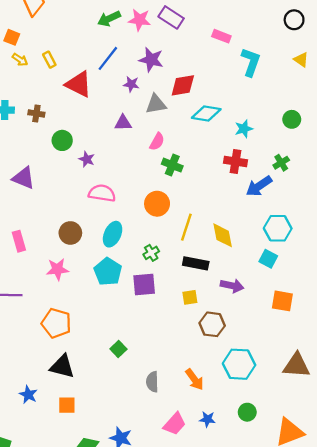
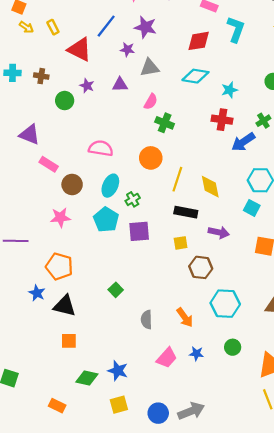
red diamond: (183, 85) -> (199, 41), moved
purple star: (87, 159) -> (87, 86), moved
pink rectangle: (19, 241) -> (49, 164), moved, turned -42
green cross: (151, 253) -> (133, 199), moved
blue star: (28, 395) -> (37, 293), moved

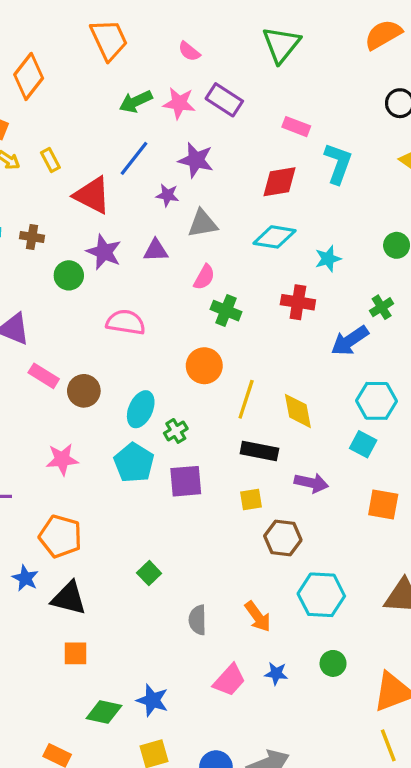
purple star: (87, 86) -> (104, 252), size x1.5
red cross: (222, 120) -> (298, 302), moved
pink semicircle: (101, 148) -> (126, 322), moved
brown circle: (72, 185) -> (84, 391), moved

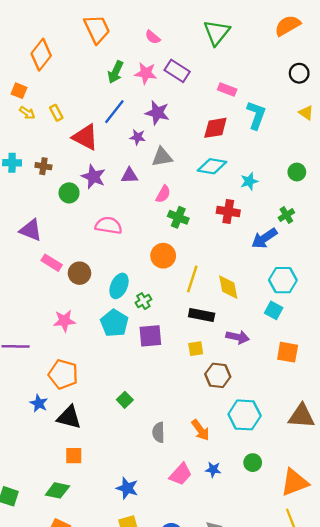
green arrow: (136, 101) -> (116, 72), turned -40
green diamond: (104, 712) -> (57, 490), moved

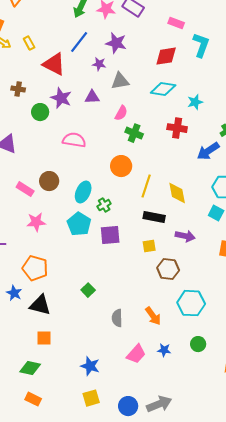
pink rectangle: (52, 263) -> (25, 189), moved

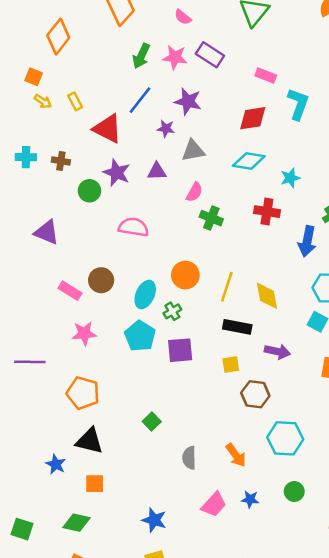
blue arrow: (208, 151) -> (307, 241), turned -45
orange circle: (121, 166) -> (185, 275), moved
blue star: (14, 293) -> (56, 464), moved

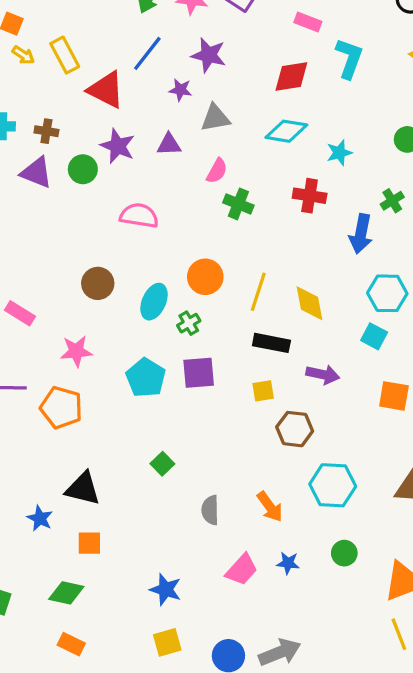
yellow rectangle: (75, 101) -> (65, 55), size x1.5
purple triangle: (47, 232) -> (37, 173), moved
pink rectangle: (70, 291) -> (20, 313), moved
cyan pentagon: (140, 336) -> (146, 378), moved
orange pentagon: (83, 393) -> (61, 407), moved

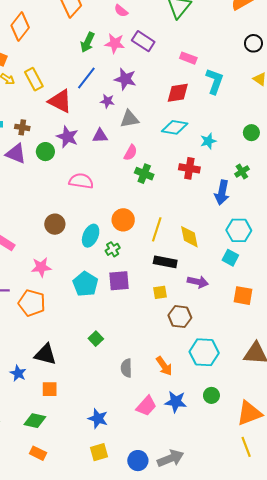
blue star: (288, 563) -> (176, 402), size x1.5

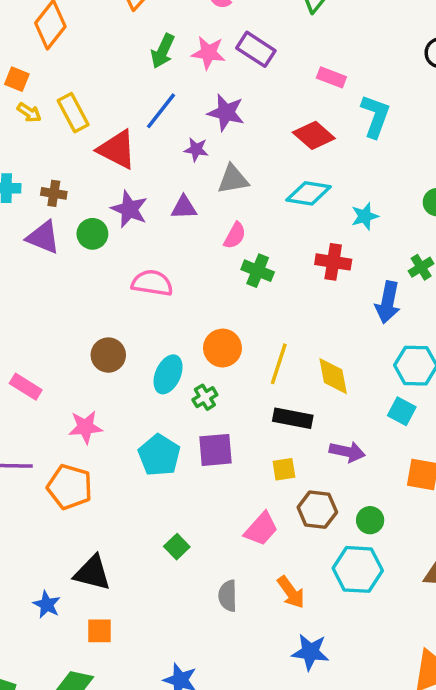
red diamond: (178, 93) -> (314, 135), turned 50
green circle: (211, 395) -> (370, 520), moved
pink trapezoid: (146, 406) -> (261, 529), moved

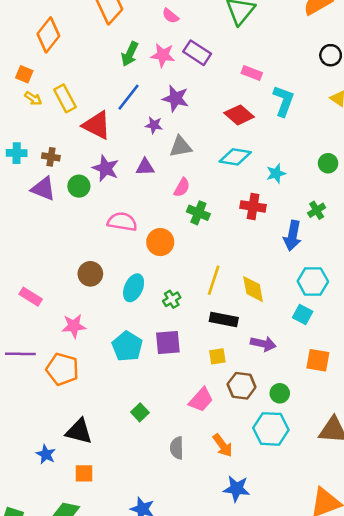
orange circle: (222, 348) -> (160, 242), moved
green cross: (205, 397) -> (172, 299), moved

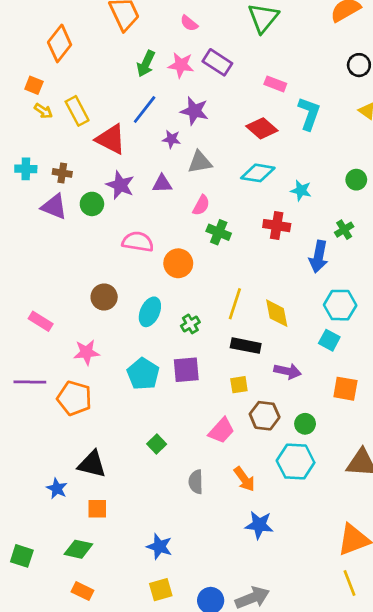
cyan star: (276, 173) -> (301, 190), turned 30

